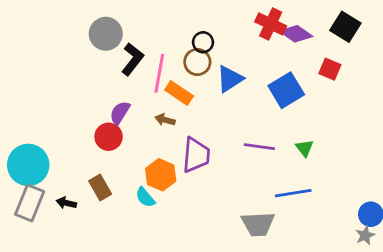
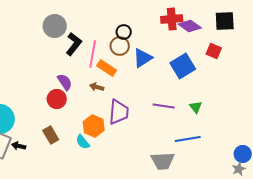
red cross: (271, 24) -> (172, 19), turned -30
black square: (345, 27) -> (225, 21), turned -35
purple semicircle: (120, 113) -> (65, 82), turned 114
black arrow: (66, 203) -> (19, 146), moved

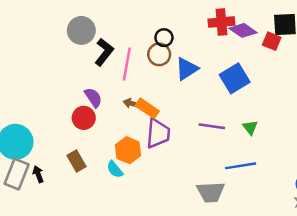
red square: (214, 51) -> (272, 41), moved
orange rectangle: (107, 68) -> (147, 108), moved
black arrow: (19, 146) -> (38, 174), turned 56

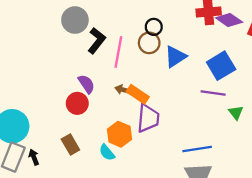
purple line: (212, 126) -> (213, 93), moved
blue line: (241, 166) -> (197, 149), moved

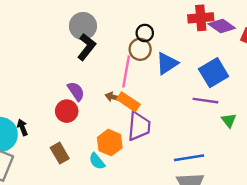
gray circle: (75, 20) -> (83, 26), moved
pink line: (118, 52) -> (126, 71), moved
black arrow: (34, 157) -> (22, 127), moved

